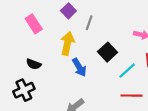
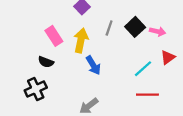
gray line: (89, 23) -> (109, 28), moved
pink rectangle: (34, 24) -> (54, 36), moved
black square: (108, 52) -> (135, 27), moved

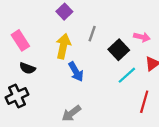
black square: (135, 27) -> (119, 50), moved
pink rectangle: (54, 36) -> (20, 40), moved
red line: (147, 95) -> (144, 102), moved, turned -75

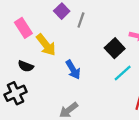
gray line: (92, 34) -> (81, 20), moved
pink rectangle: (20, 40) -> (23, 28), moved
yellow arrow: (63, 46) -> (46, 45), moved, turned 130

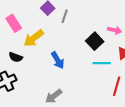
yellow arrow: (46, 45) -> (34, 38), turned 90
cyan line: (123, 73) -> (102, 63), turned 42

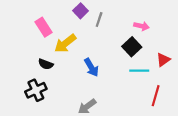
pink arrow: (115, 30) -> (141, 26), moved

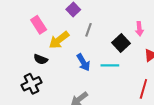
gray line: (99, 20) -> (88, 30), moved
pink arrow: (141, 26) -> (139, 29), moved, turned 72
cyan line: (139, 71) -> (110, 65), moved

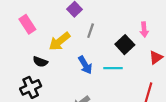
pink rectangle: (39, 25) -> (27, 24), moved

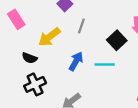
blue arrow: (85, 65) -> (76, 61), turned -120
black cross: (31, 87) -> (35, 84), moved

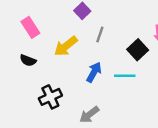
black semicircle: (30, 58) -> (28, 60), moved

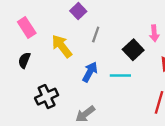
yellow arrow: (66, 46) -> (62, 46), turned 90
black semicircle: (28, 60) -> (24, 60), turned 91

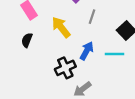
black cross: (47, 97) -> (65, 68), moved

